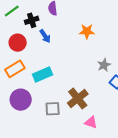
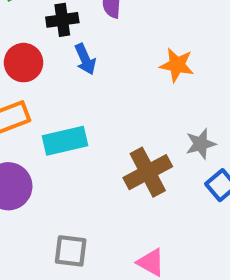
brown cross: (78, 98) -> (148, 172), moved
gray square: (53, 109) -> (71, 251), moved

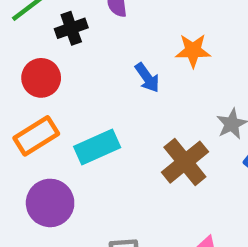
blue arrow: (85, 59) -> (147, 78), moved

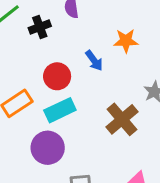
red circle: (41, 78) -> (57, 76), moved
purple circle: (50, 203) -> (48, 148), moved

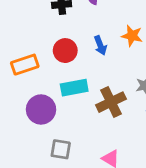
cyan rectangle: (60, 110) -> (74, 88), moved

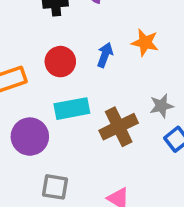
blue arrow: (100, 45) -> (105, 55), turned -138

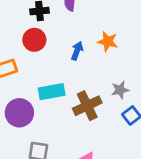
red circle: (60, 62) -> (34, 40), moved

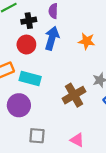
blue arrow: (77, 51) -> (52, 38), moved, size x1.5
cyan rectangle: (52, 92) -> (30, 79), moved, turned 30

